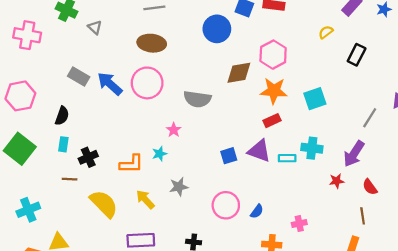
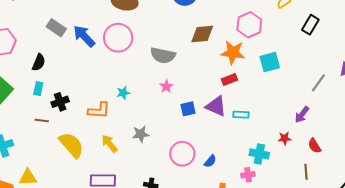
pink hexagon: (273, 55) -> (249, 25), moved
pink star: (174, 130) -> (166, 86), moved
cyan cross: (312, 148) -> (259, 154), moved
cyan star: (159, 154) -> (123, 93), moved
purple arrow: (354, 154) -> (302, 115), size x0.7

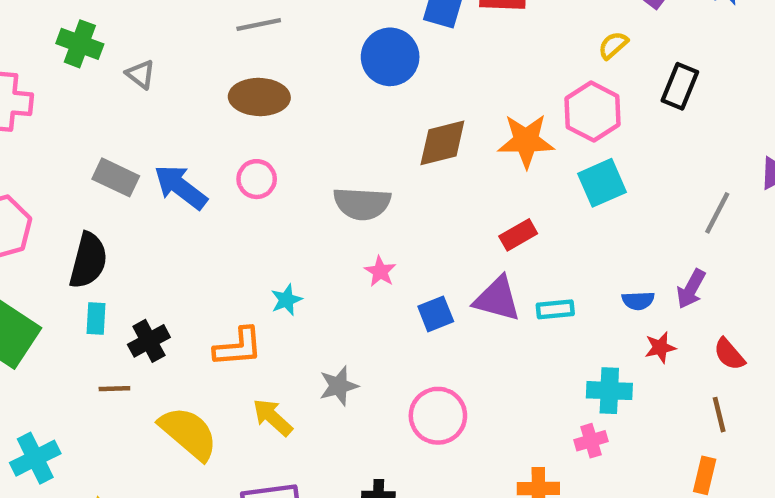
pink hexagon: (249, 25) -> (592, 112), moved
pink circle: (118, 38) -> (257, 179), size x0.6
orange star: (233, 53) -> (526, 141), moved
black semicircle: (39, 62) -> (88, 260), size x1.4
blue semicircle: (210, 161) -> (638, 301), moved, turned 56

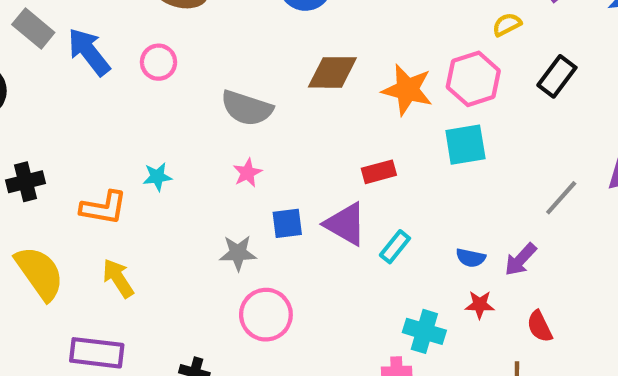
cyan rectangle: (555, 309) -> (395, 247), turned -60
gray star: (339, 386) -> (238, 253), moved

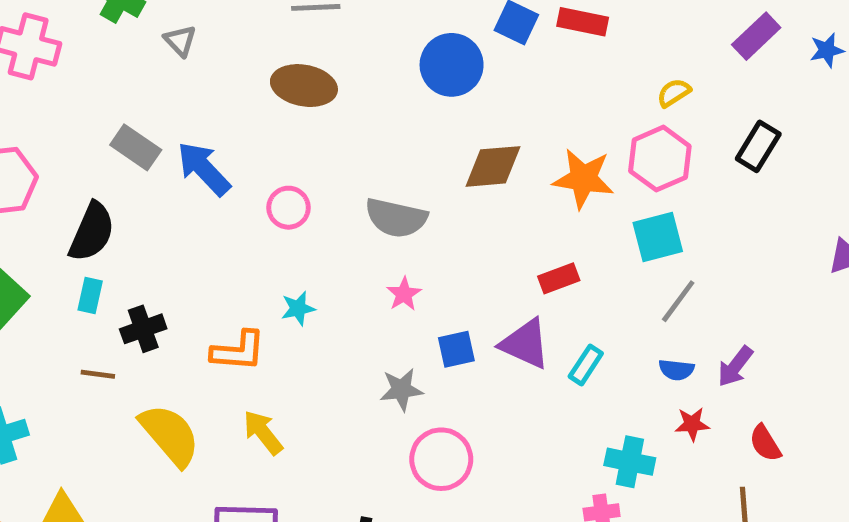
yellow semicircle: (507, 25) -> (674, 93), moved
pink circle: (158, 62) -> (289, 208), moved
gray line: (561, 198) -> (678, 301), moved

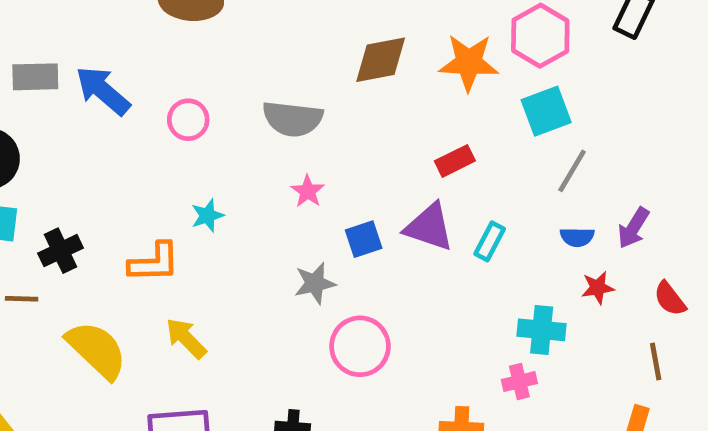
gray rectangle: (136, 147) -> (35, 77), turned -30

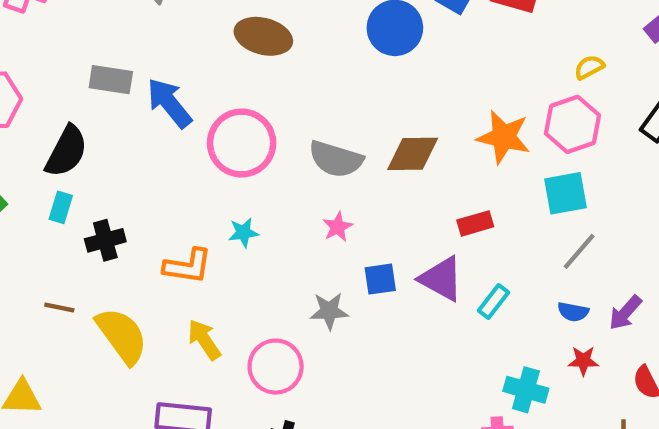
brown diamond: (381, 60) -> (413, 154), moved
pink circle: (188, 120) -> (242, 143), size x1.8
brown line: (22, 299) -> (59, 308), moved
pink circle: (360, 346) -> (276, 367), moved

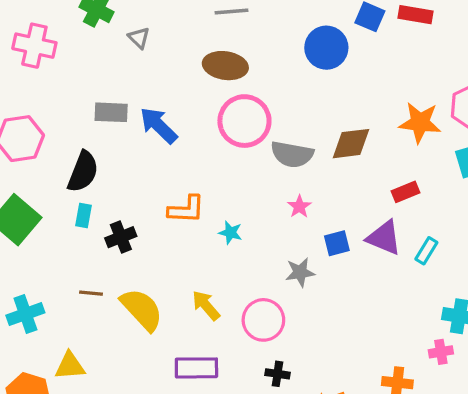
pink circle: (242, 143) -> (244, 121), moved
cyan star: (243, 233) -> (230, 233), moved, turned 30
orange L-shape: (188, 266) -> (186, 209), moved

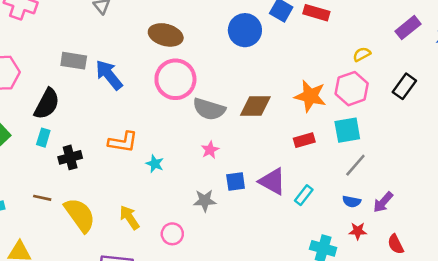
red rectangle: (406, 192) -> (304, 140), moved
pink circle: (263, 320) -> (172, 234), size x0.7

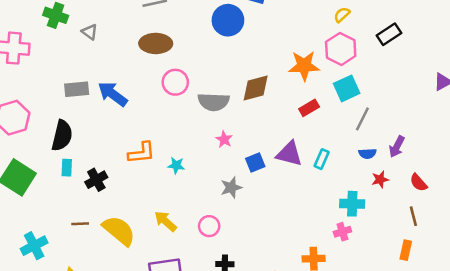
pink circle: (175, 79) -> (175, 82), size x0.7
black rectangle: (404, 86) -> (389, 34), turned 35

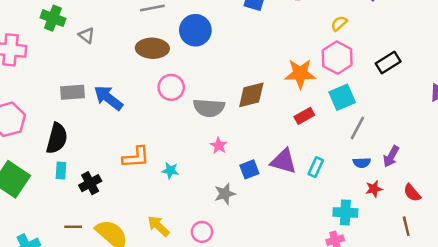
blue circle: (228, 20) -> (195, 30), moved
black rectangle: (389, 34) -> (388, 62), moved

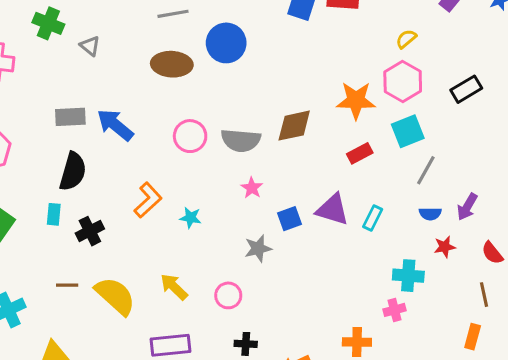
pink circle: (171, 87) -> (190, 136), moved
black semicircle: (57, 138) -> (73, 172), moved
orange L-shape: (136, 157) -> (148, 200), turned -40

